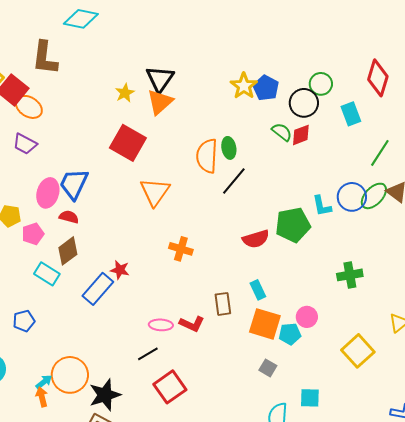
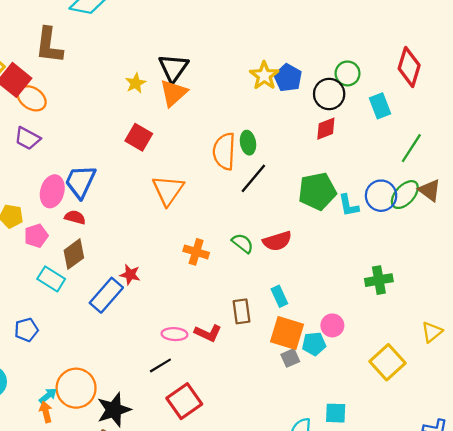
green semicircle: (282, 132) -> (243, 243), moved
red square: (128, 143) -> (139, 137), size x0.7
green pentagon: (293, 225) -> (317, 191), moved
gray square: (268, 368) -> (290, 358), moved, turned 36

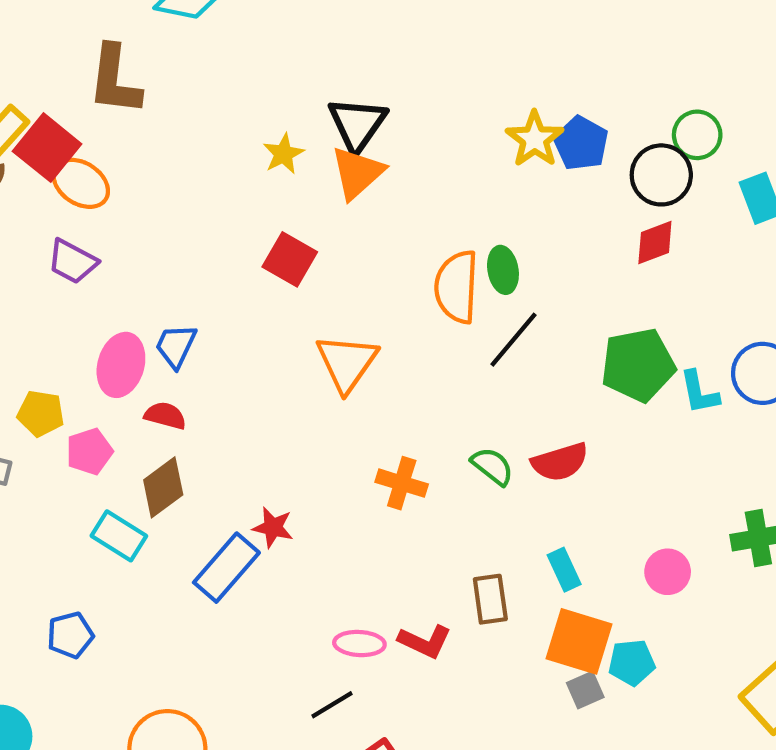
blue trapezoid: (80, 182) -> (176, 346), size x0.7
pink circle: (332, 325) -> (668, 572), moved

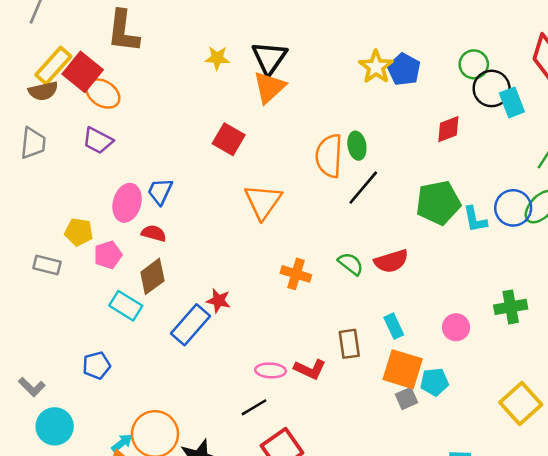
yellow star: (283, 154) -> (217, 58), moved, turned 30
black circle: (661, 175) -> (492, 88), moved

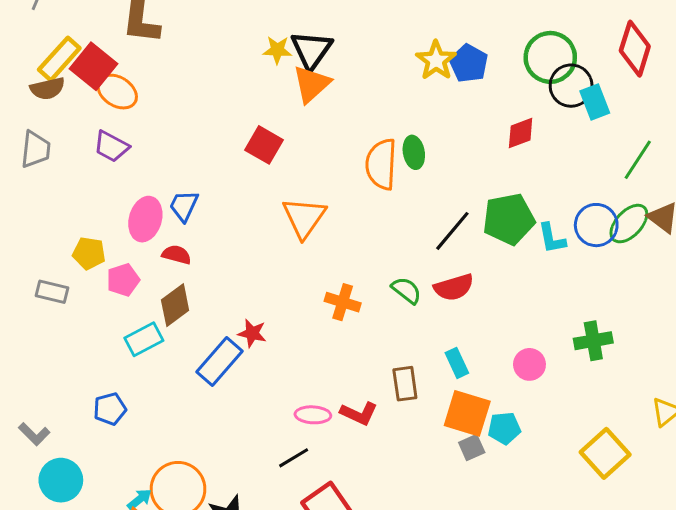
yellow star: (217, 58) -> (277, 50), moved
green circle: (474, 64) -> (550, 57), size x1.5
black line: (363, 188) -> (452, 231), moved
cyan rectangle: (126, 306) -> (144, 339), turned -60

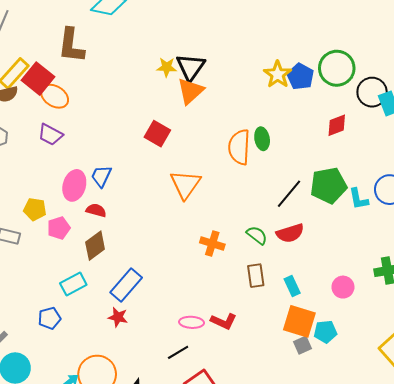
green circle: (550, 57) -> (337, 68), moved
red star: (252, 333) -> (118, 317), moved
cyan rectangle: (144, 339) -> (73, 284), moved
brown rectangle: (405, 384) -> (256, 276), moved

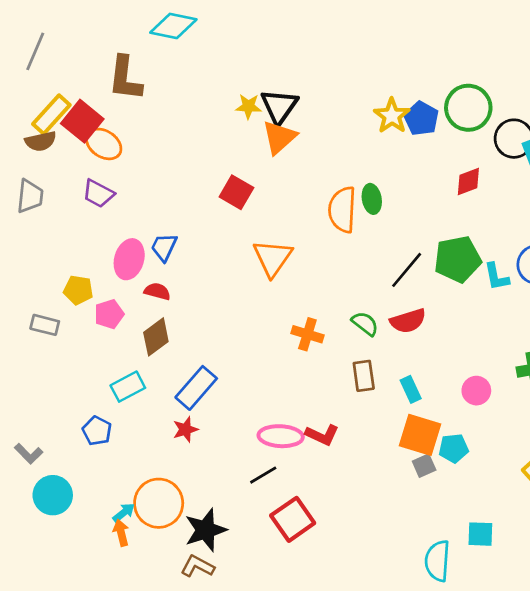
red star: (118, 317) -> (185, 429), turned -30
blue pentagon: (49, 318) -> (97, 431), turned -30
pink ellipse: (192, 322) -> (281, 436), size x1.4

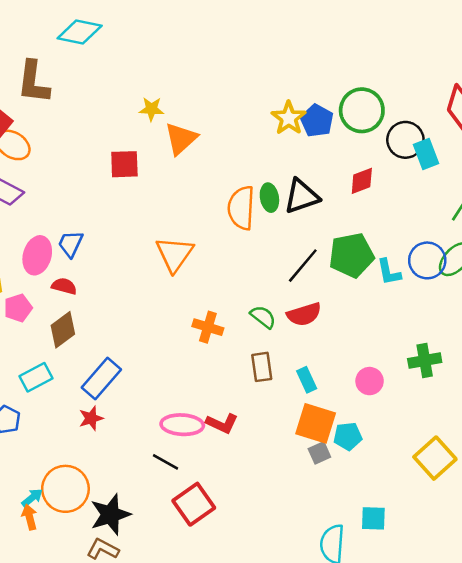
black triangle: (279, 106) -> (302, 196), moved, turned 36
red square: (236, 192) -> (124, 164), moved, turned -32
black line: (263, 475) -> (166, 462), turned 60

